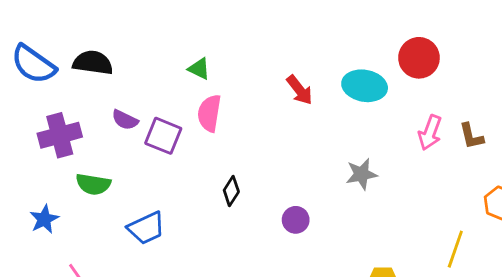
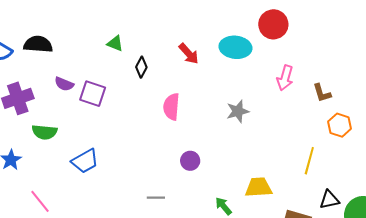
pink semicircle: (209, 113) -> (171, 107), moved
brown L-shape: (471, 136) -> (322, 93), moved
black diamond: (231, 191) -> (141, 67), moved
purple circle: (296, 220) -> (190, 161), moved

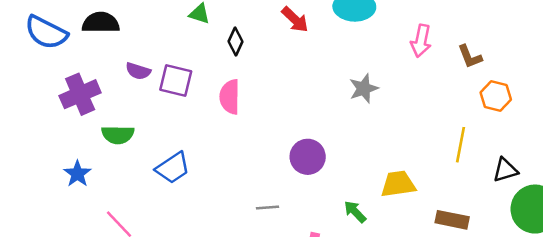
pink semicircle: (171, 107) -> (230, 97), moved
purple circle: (190, 161) -> (308, 157), size x1.4
black triangle: (329, 200) -> (505, 170), moved

